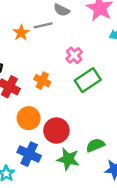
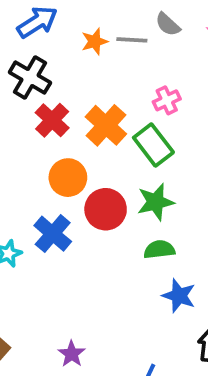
green rectangle: (88, 80) -> (153, 145), moved, turned 70
orange cross: (42, 81) -> (106, 125), size x1.5
green star: (68, 159) -> (156, 202), moved, turned 30

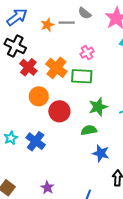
green rectangle: (153, 145) -> (82, 76), turned -45
green star: (156, 202) -> (98, 107), moved
blue cross: (53, 234) -> (36, 141), moved

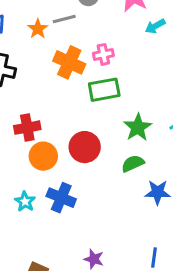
pink cross: (87, 53) -> (103, 54), turned 32
red cross: (28, 67) -> (27, 128), moved, turned -36
orange cross: (56, 68) -> (69, 62), moved
orange circle: (39, 96) -> (43, 156), moved

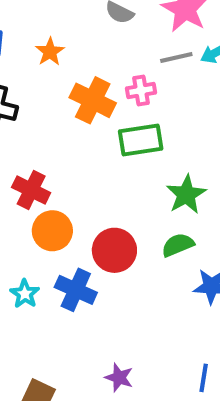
gray line: (64, 19) -> (176, 57), moved
red cross: (27, 128) -> (31, 190), turned 35
red circle: (85, 147) -> (114, 250), moved

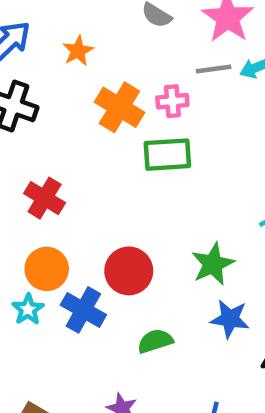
green star: (186, 194) -> (213, 264), moved
orange circle: (52, 231) -> (47, 269), moved
green semicircle: (178, 245) -> (155, 341), moved

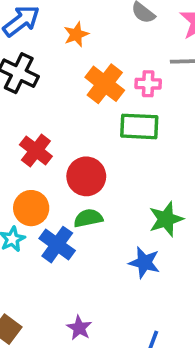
red circle: (129, 271) -> (86, 176), moved
blue star: (230, 319) -> (144, 263), moved
green semicircle: (155, 341) -> (88, 218), moved

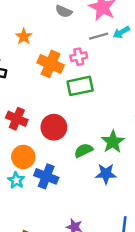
green semicircle: (88, 218) -> (84, 150), moved

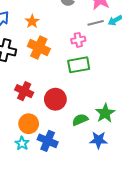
orange cross: (51, 64) -> (39, 47), moved

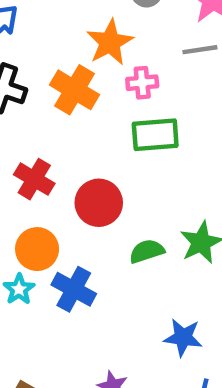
orange star: (32, 21) -> (110, 42), moved, size x1.5
pink cross: (78, 40) -> (142, 83), moved
blue star: (98, 140) -> (183, 337), moved

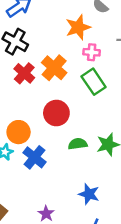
orange cross: (74, 90) -> (54, 68), moved
green rectangle: (155, 135) -> (94, 82), turned 50
red cross: (34, 179) -> (24, 73), moved

